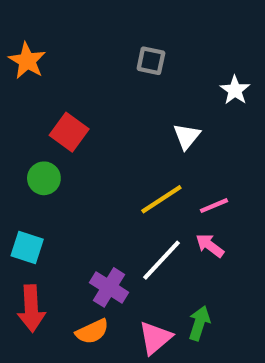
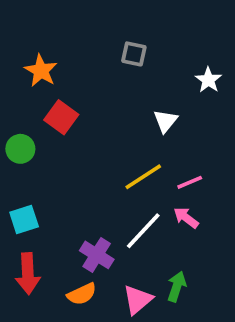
orange star: (27, 61) -> (41, 71), moved
green circle: (44, 178) -> (20, 149), moved
cyan square: (27, 248) -> (24, 220), turned -36

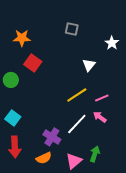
orange star: (41, 71) -> (22, 38), turned -30
cyan square: (24, 220) -> (13, 118), turned -35

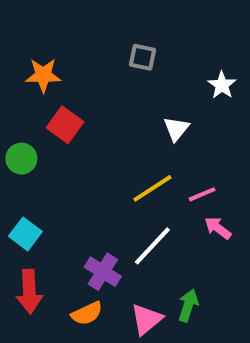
pink arrow: (100, 117) -> (218, 228), moved

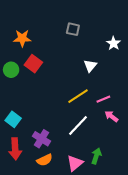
green circle: (21, 159) -> (11, 70), moved
purple cross: (103, 272) -> (41, 139), moved

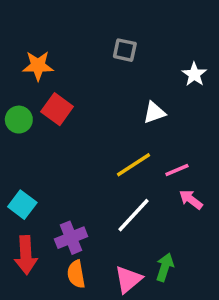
white triangle: (90, 66) -> (154, 113), turned 32
purple cross: (41, 139) -> (71, 238), turned 36
orange semicircle: (45, 160) -> (76, 274), turned 105

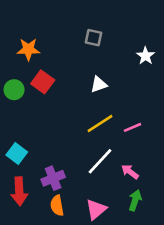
white triangle: (154, 113) -> (99, 84), moved
pink arrow: (191, 199) -> (130, 172), moved
green arrow: (165, 267) -> (135, 200), moved

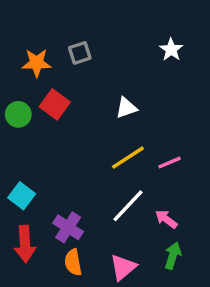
gray square: (93, 38) -> (80, 53), moved, turned -30
white star: (146, 56) -> (171, 50), moved
purple cross: (53, 178) -> (68, 227), turned -35

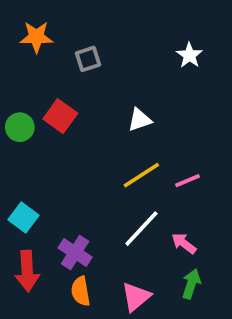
orange star: (37, 63) -> (36, 37), moved

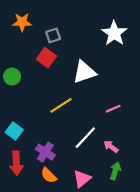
white star: (189, 55) -> (114, 33), size x1.6
red square: (60, 116) -> (46, 58), moved
white triangle: (140, 120) -> (84, 72), size x1.6
yellow line: (141, 175) -> (61, 105), moved
orange semicircle: (81, 291) -> (49, 175), turned -35

